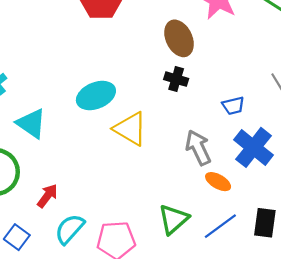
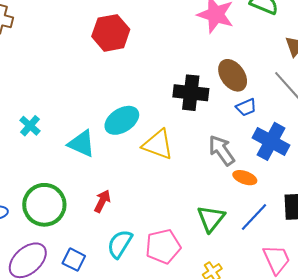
brown ellipse: (179, 38) -> (233, 75), moved
black cross: (176, 79) -> (191, 93), size x1.6
cyan triangle: (31, 123) -> (82, 144), moved
red arrow: (47, 196) -> (102, 201), moved

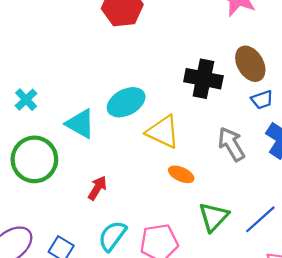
orange ellipse: (245, 178) -> (181, 174), moved
green circle: (44, 205) -> (34, 159), moved

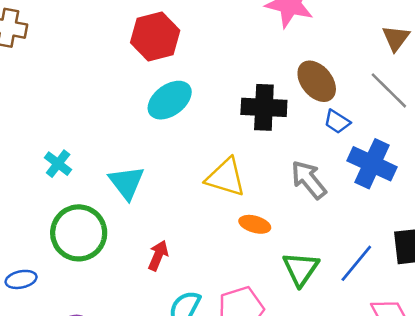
blue trapezoid: (262, 100) -> (337, 122), turned 60
cyan ellipse: (126, 102) -> (170, 100), moved
cyan triangle: (80, 124) -> (126, 183), turned 32

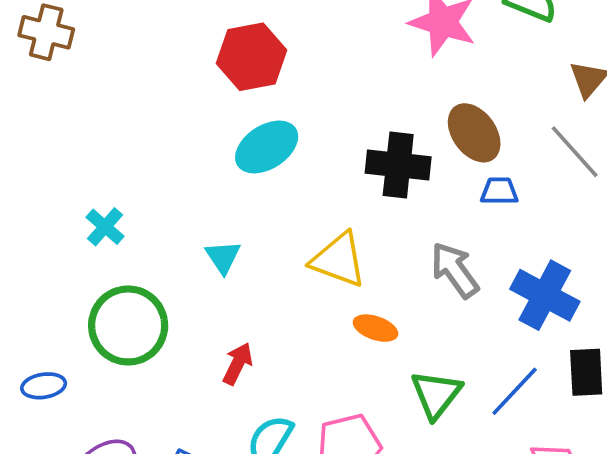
blue trapezoid: (337, 122) -> (499, 191), turned 144
blue cross: (372, 164) -> (545, 295), moved
cyan triangle: (126, 183) -> (223, 257), moved, size x0.7

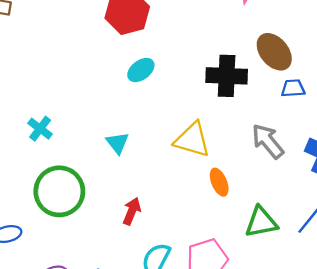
cyan ellipse: (267, 147) -> (141, 70), size x0.7
orange ellipse: (376, 328) -> (219, 182), turned 52
green triangle: (436, 394) -> (261, 222), turned 45

